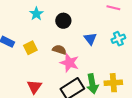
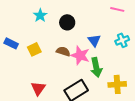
pink star: (69, 63) -> (80, 55), moved
green arrow: (92, 84) -> (96, 67), moved

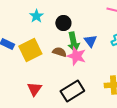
yellow square: (34, 49) -> (30, 50), size x1.6
green arrow: (96, 67) -> (73, 42), moved

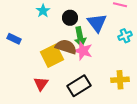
blue triangle: (90, 41) -> (97, 23), moved, size x1.5
yellow square: (30, 50) -> (52, 56), moved
brown semicircle: (59, 52) -> (66, 47), size x1.5

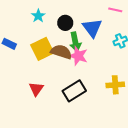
yellow square: (52, 56) -> (42, 49), moved

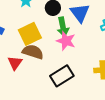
brown semicircle: (61, 52) -> (33, 52), moved
red triangle: (36, 89) -> (15, 63), moved

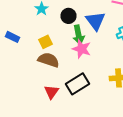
yellow square: (30, 34) -> (46, 42), size x0.6
red triangle: (15, 63) -> (52, 92), moved

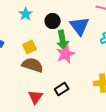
pink star: (82, 49) -> (66, 54), turned 30
black rectangle: (78, 84) -> (62, 89), size x0.6

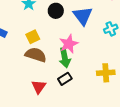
green arrow: (63, 40) -> (65, 58), moved

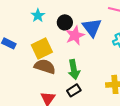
yellow square: (33, 37) -> (42, 48), size x1.5
pink star: (69, 44) -> (75, 35), moved

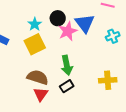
cyan star: (38, 15) -> (35, 24), moved
brown semicircle: (45, 66) -> (38, 77), moved

